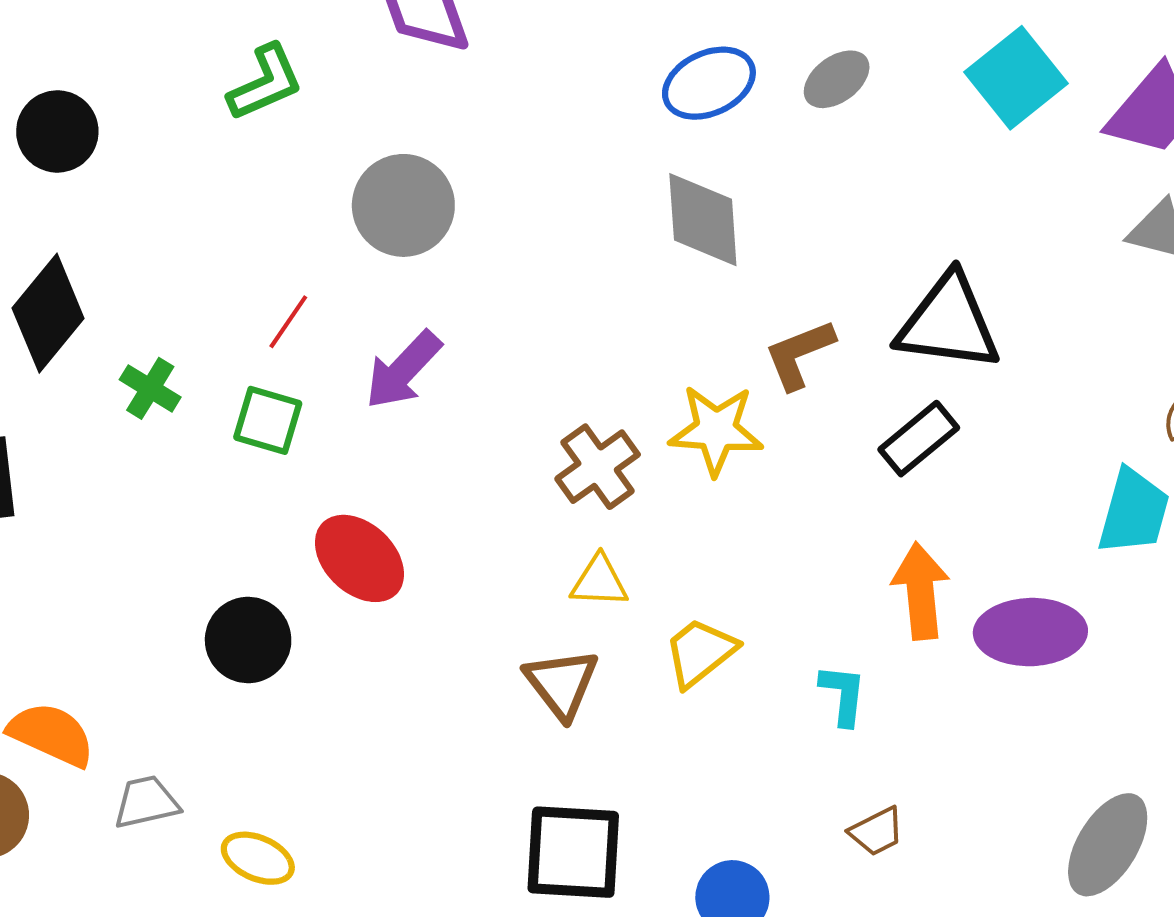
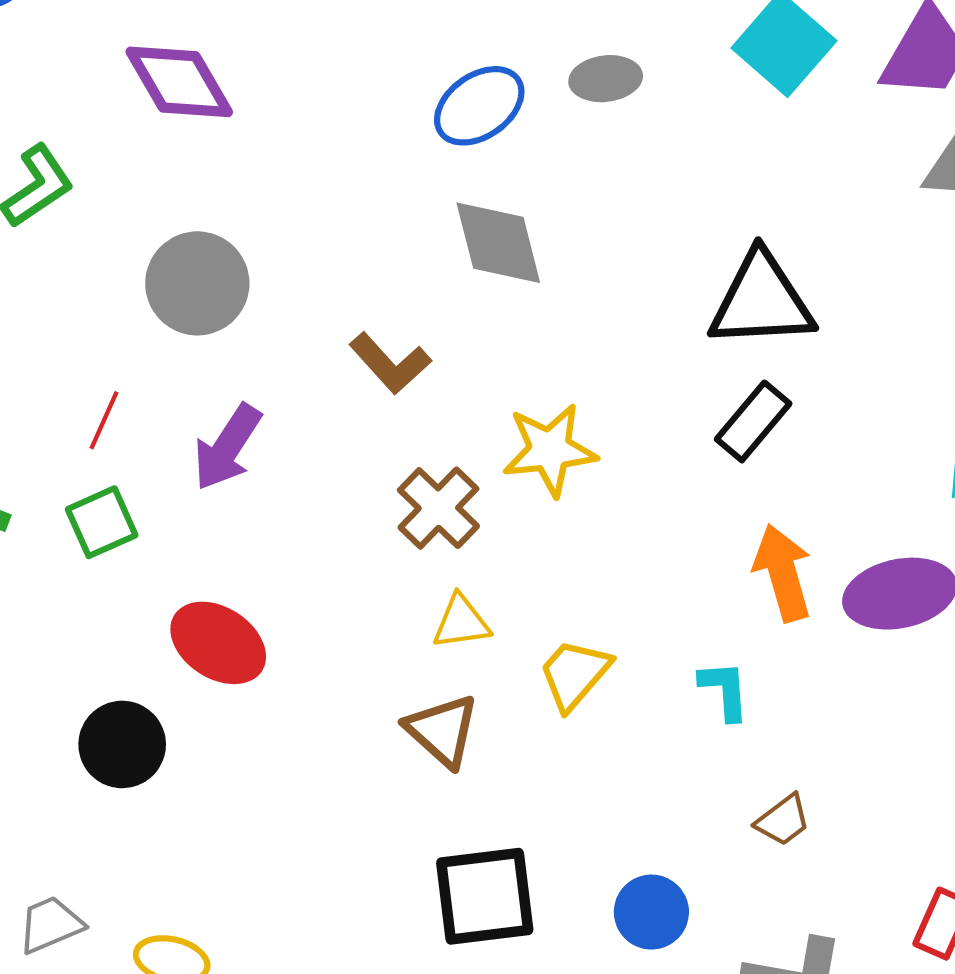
gray ellipse: (837, 79) -> (606, 79), turned 40
brown L-shape: (799, 354) -> (390, 363), moved, turned -100
green square: (268, 420) -> (102, 522), turned -30

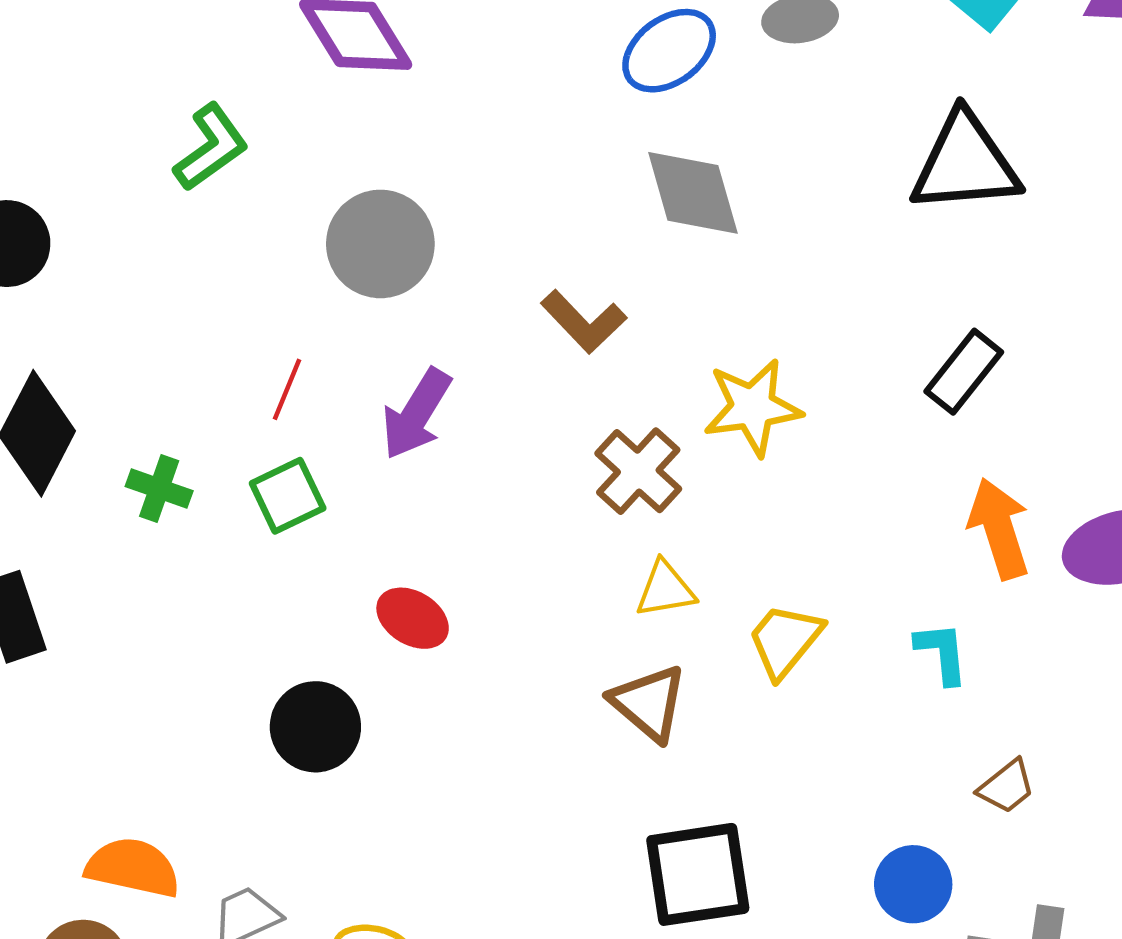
black triangle: (761, 301) -> (965, 163), moved
red ellipse: (218, 643) -> (413, 618), size x0.7
blue circle: (651, 912) -> (913, 884), moved

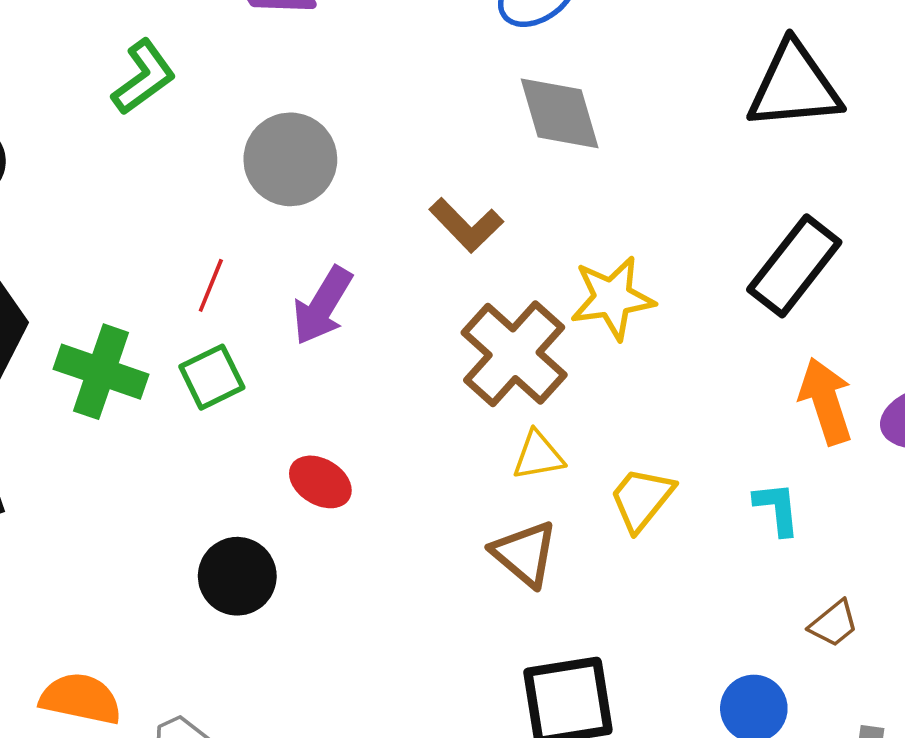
black rectangle: (964, 372) -> (794, 266), size x1.4
brown cross: (638, 471) -> (514, 354), size x1.4
green cross: (159, 489) -> (101, 372), size x1.6

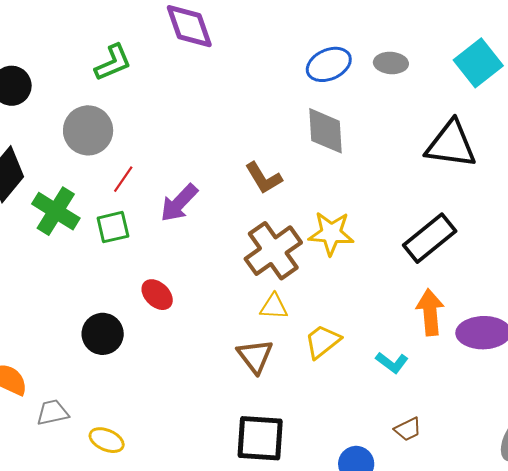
gray circle: (290, 159) -> (88, 130), moved
cyan L-shape: (777, 509) -> (392, 363), turned 120

